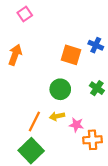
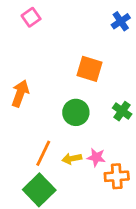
blue cross: (96, 45) -> (121, 21), moved, turned 32
orange arrow: (15, 55) -> (20, 93), moved
yellow arrow: (57, 116) -> (72, 159), moved

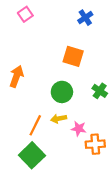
blue cross: (121, 21) -> (85, 18), moved
yellow arrow: (72, 159) -> (59, 119), moved

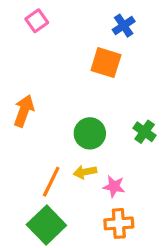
orange square: (73, 56) -> (106, 63), moved
orange cross: (95, 144) -> (119, 223), moved

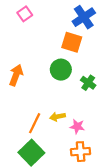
blue cross: (124, 26) -> (84, 17), size x1.5
green cross: (145, 132) -> (88, 83), moved
green circle: (90, 133) -> (61, 70), moved

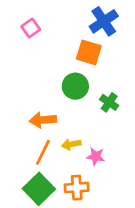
pink square: (25, 14) -> (31, 28), moved
orange arrow: (16, 75) -> (43, 120), moved, turned -115
orange cross: (81, 152) -> (77, 188), moved

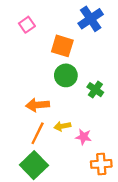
orange square: (89, 52) -> (62, 46), moved
orange cross: (77, 188) -> (101, 164), moved

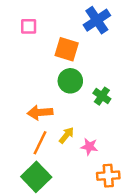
pink square: (27, 25) -> (29, 26), turned 35
yellow arrow: (62, 126) -> (67, 135), turned 140

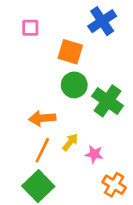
green cross: (102, 96) -> (107, 101), size x1.6
orange cross: (108, 176) -> (114, 185), turned 35

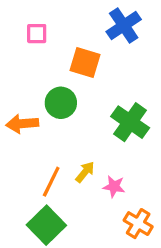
green circle: (74, 85) -> (61, 103), moved
orange arrow: (42, 118) -> (22, 124), moved

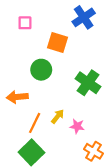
orange arrow: (22, 124) -> (17, 97), moved

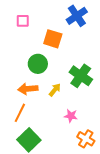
orange arrow: (17, 97) -> (28, 89), moved
yellow arrow: (58, 116) -> (55, 90), moved
orange line: (35, 123) -> (20, 113), moved

